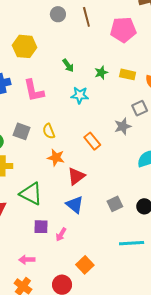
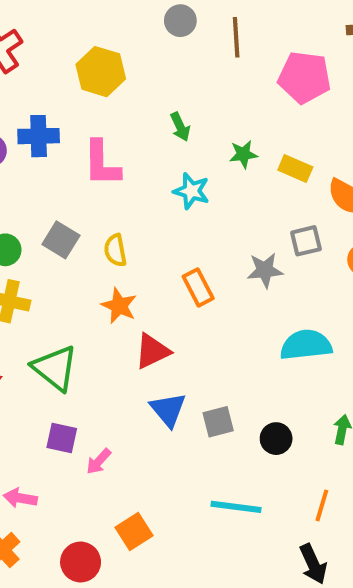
blue triangle: (75, 205) -> (168, 410), moved

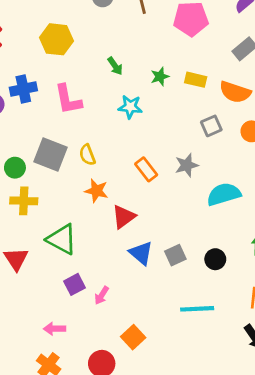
gray square: (61, 240) -> (50, 154), size x1.4
gray star: (265, 270) -> (187, 165), moved
purple square: (62, 438) -> (75, 284), turned -30

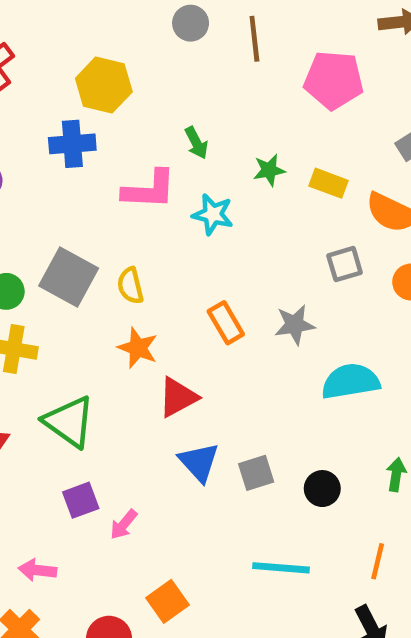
blue cross: (23, 89) -> (72, 144), moved
pink L-shape: (68, 99) -> (149, 190), moved, turned -84

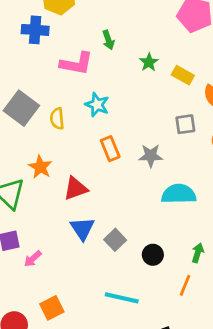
green star: (269, 170) -> (149, 62), turned -30
cyan star: (213, 214) -> (97, 105), moved
orange star: (138, 348) -> (40, 167), moved
gray square: (256, 473) -> (115, 240), turned -35
orange line: (378, 561) -> (185, 285), moved

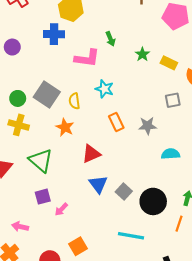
orange star: (40, 167) -> (65, 127), moved
cyan semicircle: (179, 194) -> (171, 154), size x0.7
black circle: (153, 255) -> (153, 201), size x1.6

